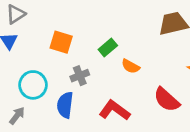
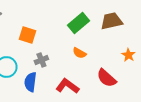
green rectangle: (108, 48) -> (78, 23), moved, size x1.5

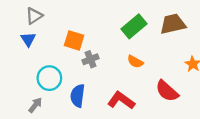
gray cross: (41, 60) -> (91, 59), moved

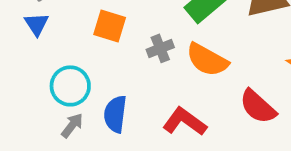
gray cross: (91, 59) -> (160, 48), moved
orange semicircle: (135, 62) -> (207, 60), size x1.6
gray arrow: (35, 105) -> (72, 125), moved

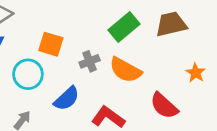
cyan circle: (70, 86) -> (28, 74), moved
blue semicircle: (115, 114) -> (67, 99), moved, turned -140

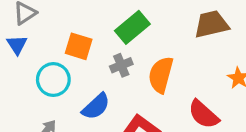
green rectangle: (124, 27) -> (132, 27), moved
orange semicircle: (125, 70) -> (161, 75), turned 76

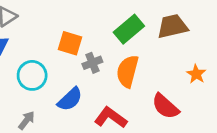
green rectangle: (132, 27) -> (129, 29), moved
orange square: (79, 46) -> (70, 43), moved

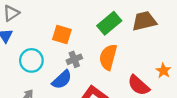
gray cross: (92, 63) -> (74, 59), moved
orange star: (196, 74) -> (163, 71), moved

